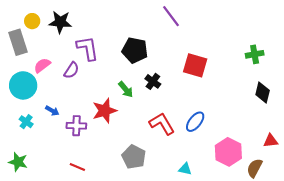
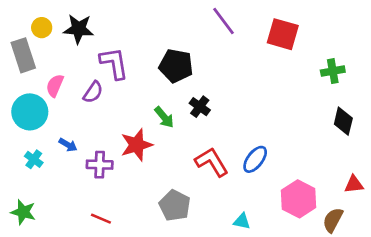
pink semicircle: (42, 65) -> (55, 86), turned -30
red square: (195, 65) -> (283, 34), moved

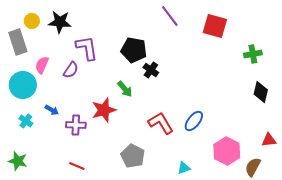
black cross: (200, 107) -> (151, 70), moved
cyan triangle: (242, 221) -> (184, 168), turned -32

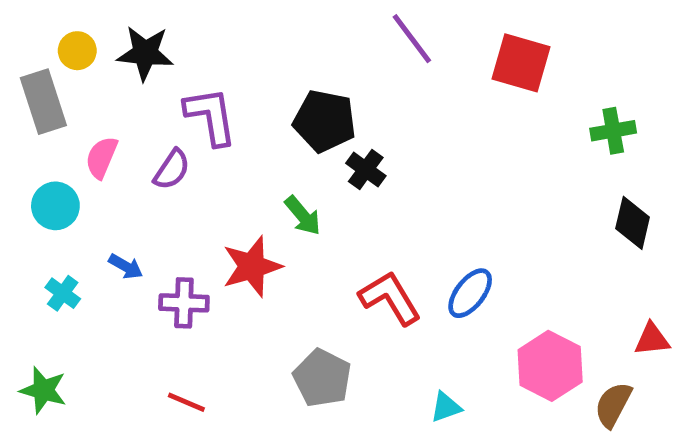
cyan circle: (23, 85) -> (55, 206), size x0.7

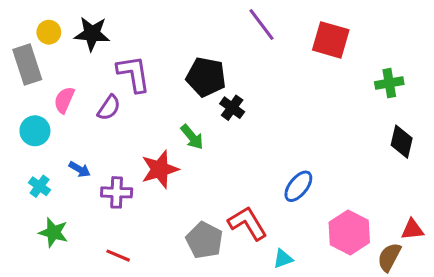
red L-shape: (390, 298) -> (248, 223), moved
red triangle: (652, 339) -> (412, 229), moved
green star: (43, 390) -> (53, 232), moved

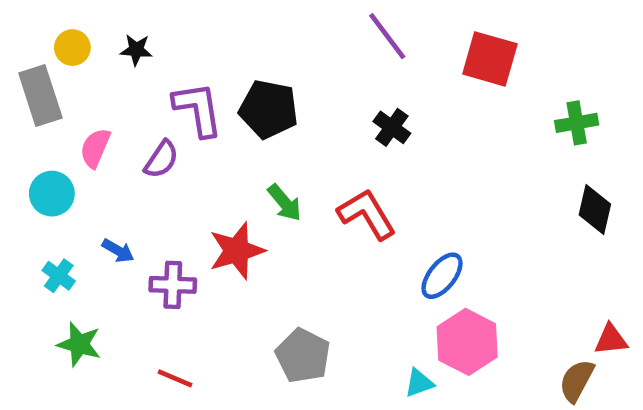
black star: (92, 34) -> (136, 50), size x0.6
black pentagon: (206, 77) -> (269, 109), moved
black cross: (232, 108) -> (392, 127), moved
red L-shape: (248, 223) -> (367, 214), moved
pink hexagon: (349, 232) -> (467, 342), moved

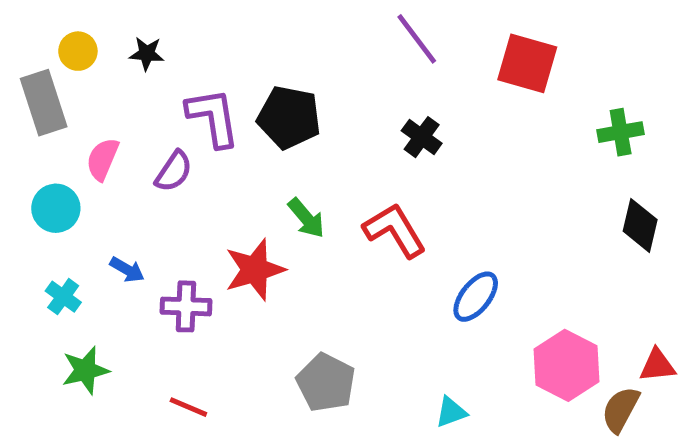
pink hexagon: (467, 342) -> (567, 365), moved
green star: (79, 344) -> (85, 370), turned -30

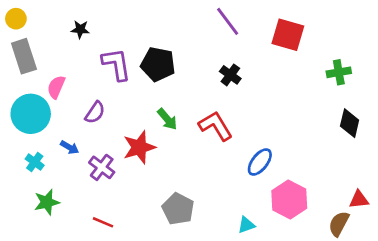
yellow circle: (78, 51) -> (16, 19), moved
purple semicircle: (174, 171) -> (95, 112), moved
cyan circle: (56, 208) -> (31, 114), size x1.5
purple cross: (186, 306) -> (102, 167), turned 35
pink hexagon: (567, 365) -> (289, 200), moved

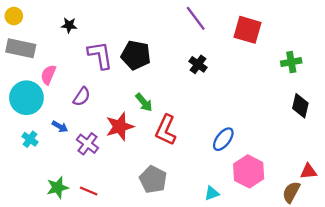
gray rectangle: (24, 56) -> (21, 48), turned -60
red L-shape: (216, 126) -> (166, 130), moved, turned -124
green star: (47, 202) -> (58, 188), moved

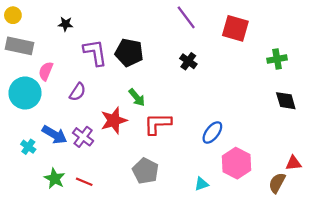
black diamond: (300, 106) -> (286, 101), turned -30
blue arrow: (60, 127) -> (55, 135), moved, size x1.6
red L-shape: (166, 130) -> (158, 124), turned 64
cyan cross: (30, 139) -> (28, 147), moved
green star: (58, 188) -> (55, 179), turned -30

